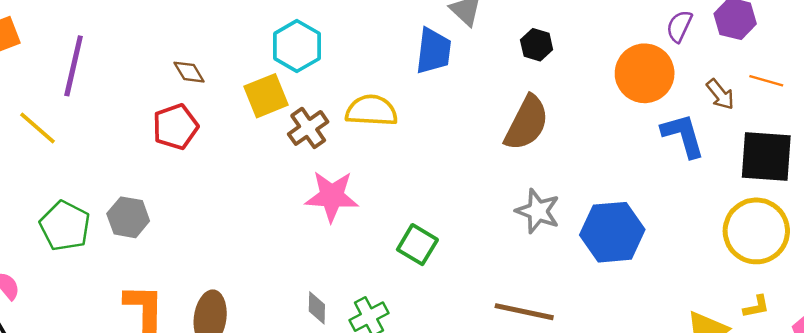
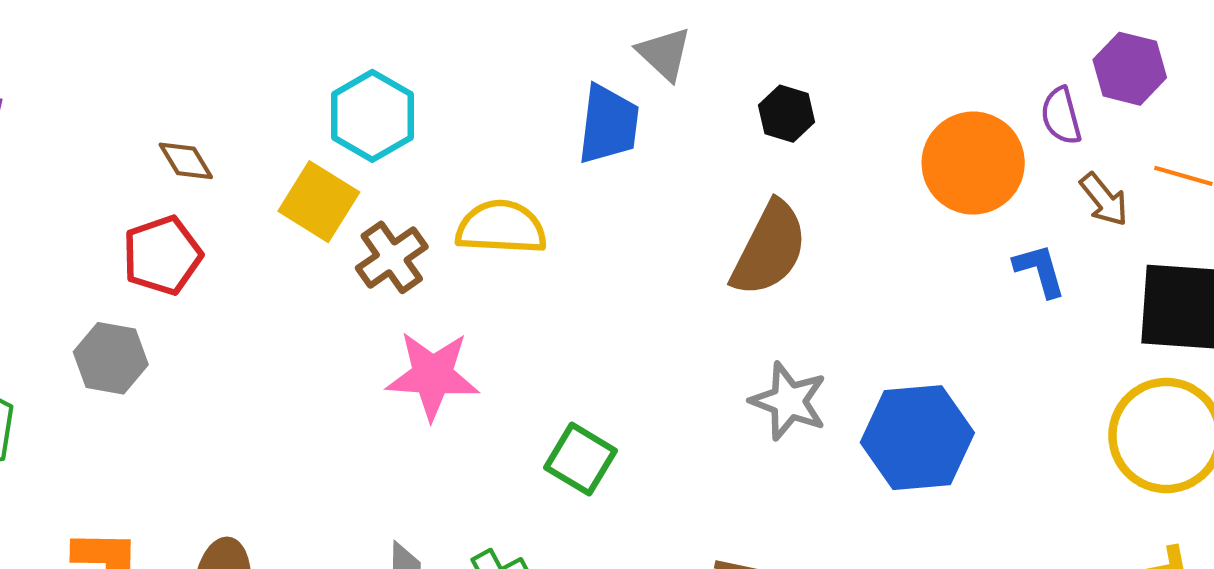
purple semicircle: (679, 26) -> (1061, 116), moved, turned -40
yellow square: (266, 96) -> (319, 202), turned -36
blue L-shape: (683, 135) -> (1040, 270), size x0.7
gray hexagon: (128, 217) -> (111, 358), moved

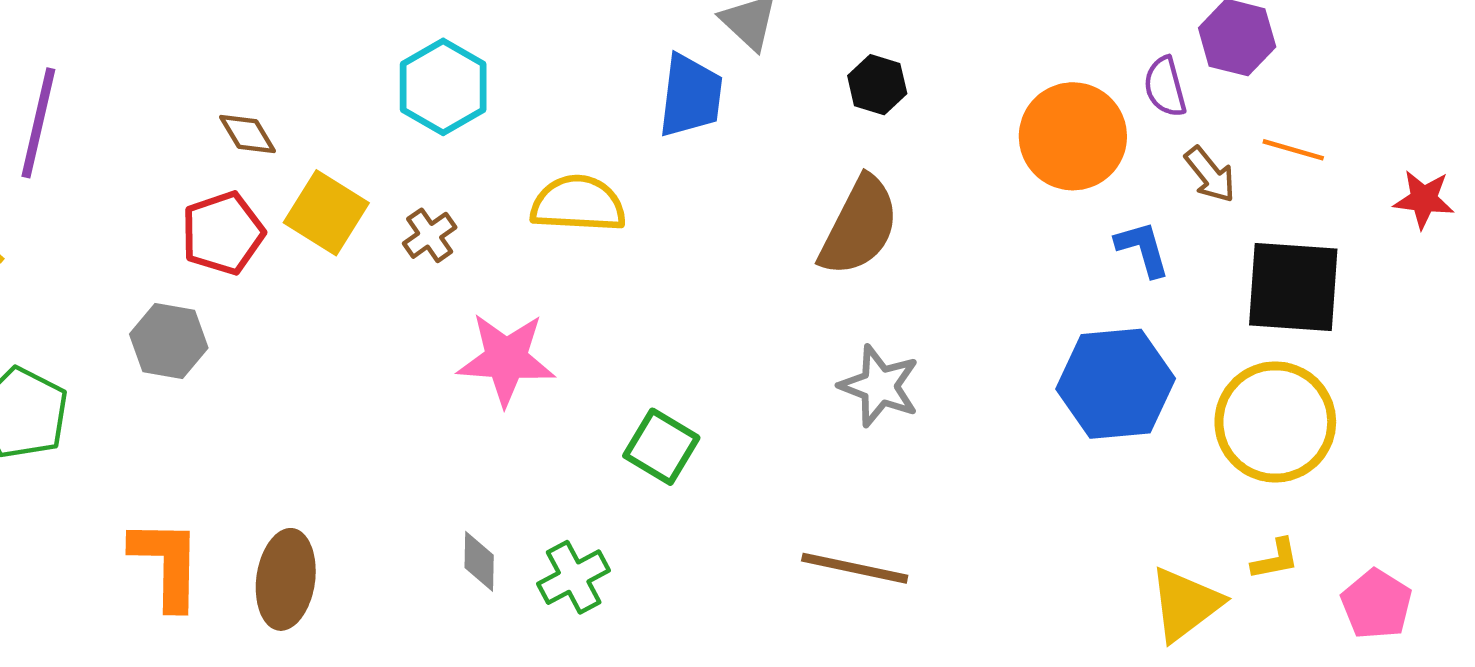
yellow square: (319, 202) -> (326, 213), moved
brown cross: (392, 257) -> (430, 235), moved, size x0.7
blue hexagon: (917, 438) -> (1116, 384), moved

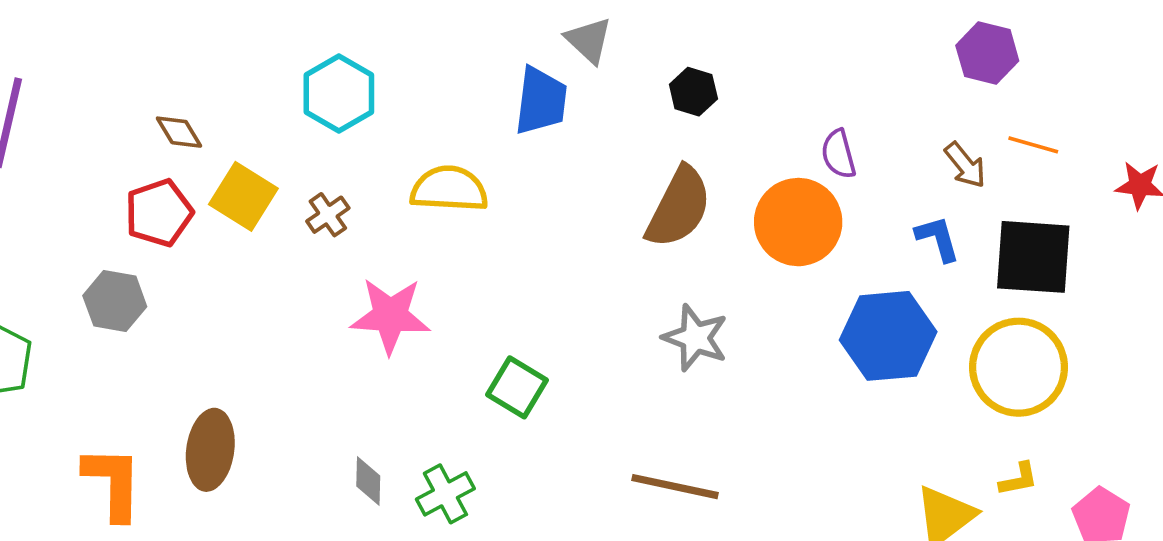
purple semicircle: (1165, 87) -> (839, 154), moved
orange circle: (1073, 136) -> (798, 222), moved
blue L-shape: (1143, 249) -> (938, 239), moved
brown ellipse: (286, 579) -> (210, 450), moved

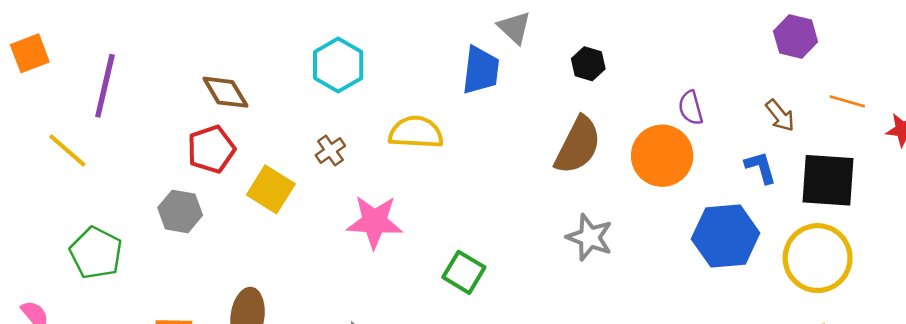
brown diamond: (179, 132) -> (225, 92), size x1.4
orange line: (1033, 145) -> (847, 101), moved
yellow square: (243, 196) -> (271, 189), moved

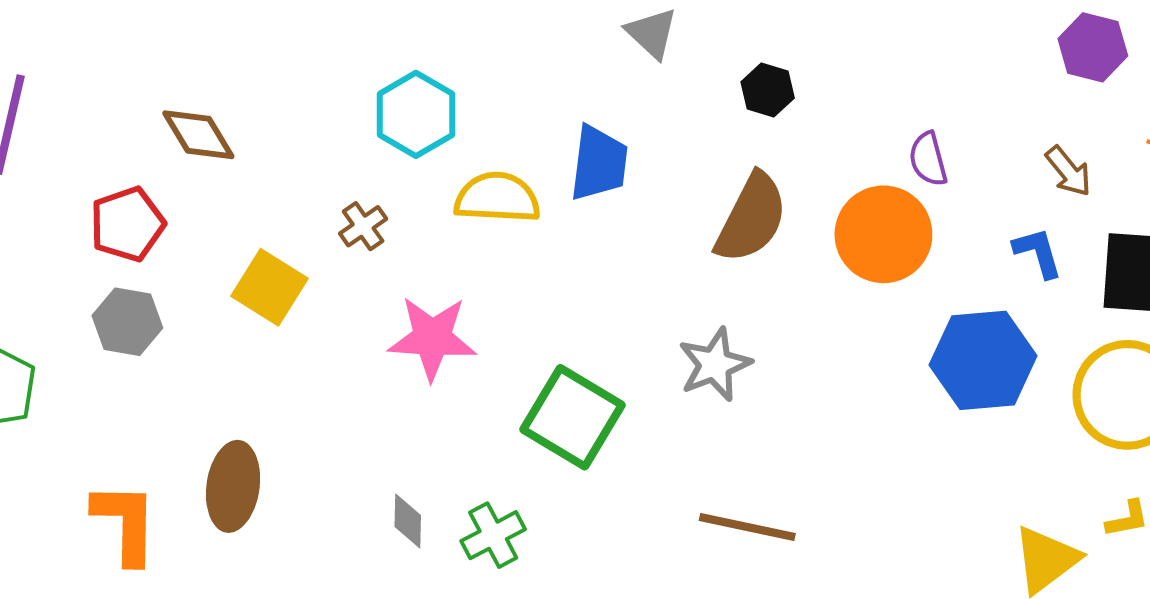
cyan hexagon: (338, 65) -> (416, 114), moved
blue trapezoid: (481, 70) -> (599, 163), moved
red pentagon: (211, 149) -> (127, 224), moved
gray star: (590, 237) -> (715, 364), moved, turned 30
green square: (464, 272) -> (572, 417), size x1.5

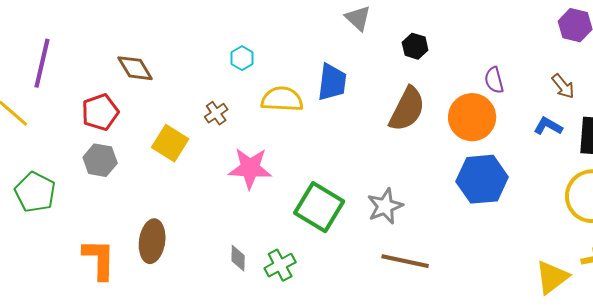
cyan hexagon: (416, 114) -> (242, 58), size x0.6
blue L-shape: (1038, 253) -> (548, 126), turned -44
blue hexagon: (983, 360) -> (482, 179), moved
gray star: (715, 364) -> (385, 206), moved

